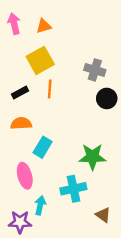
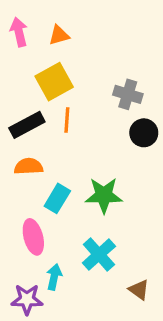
black rectangle: (20, 93) -> (27, 125), size x1.5
green star: (92, 157) -> (104, 195), moved
cyan cross: (73, 189) -> (99, 255), turned -30

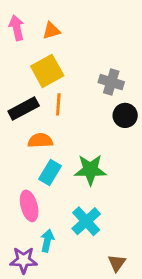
orange semicircle: (29, 166) -> (40, 141), moved
brown triangle: (139, 290) -> (117, 263), moved, turned 30

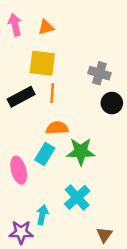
yellow square: (47, 71) -> (42, 63), turned 36
orange semicircle: (40, 141) -> (57, 128), moved
pink ellipse: (29, 206) -> (19, 170), moved

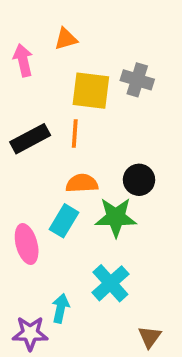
pink arrow: (15, 25) -> (23, 60), moved
yellow square: (42, 63) -> (91, 91), moved
gray cross: (99, 73) -> (137, 80), moved
black circle: (112, 103) -> (139, 180), moved

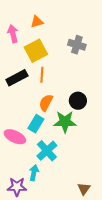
yellow square: (91, 91) -> (36, 51), moved, turned -35
orange semicircle: (82, 183) -> (46, 103), turned -60
pink ellipse: (27, 244) -> (15, 137), turned -50
cyan cross: (110, 283) -> (47, 151), moved

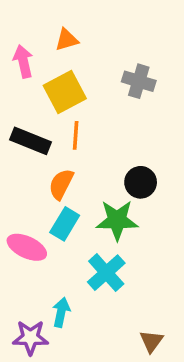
black rectangle: (17, 78) -> (30, 141), turned 50
orange semicircle: (46, 103) -> (61, 184), moved
cyan cross: (47, 151) -> (106, 273), moved

